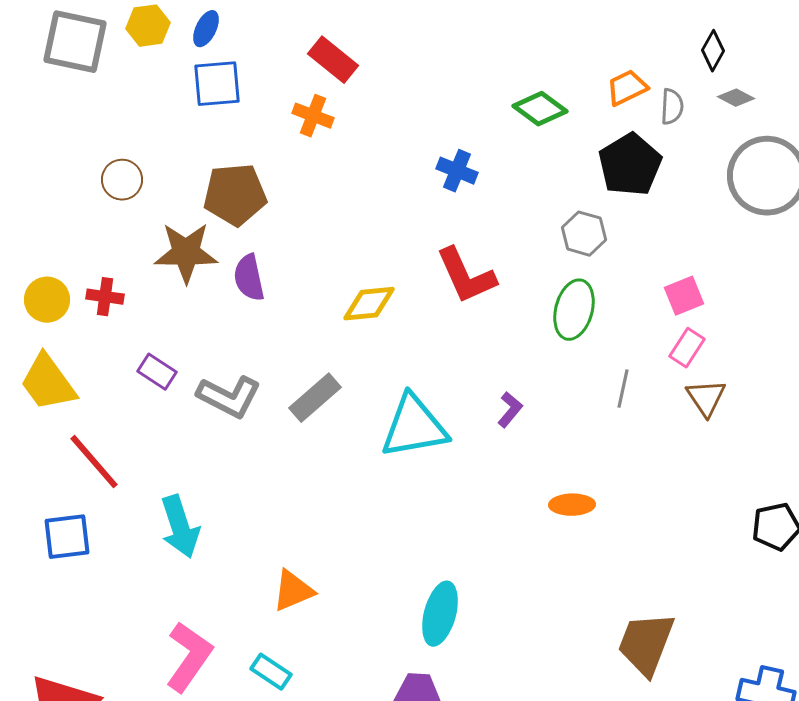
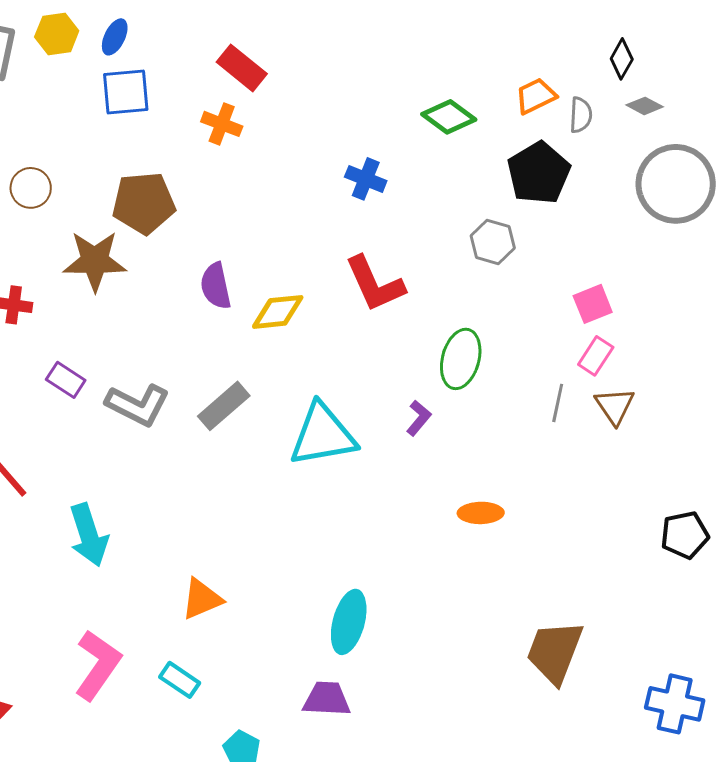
purple semicircle: (249, 278) -> (216, 286), moved
green ellipse: (574, 310) -> (461, 359), moved
gray line: (623, 389) -> (558, 403), moved

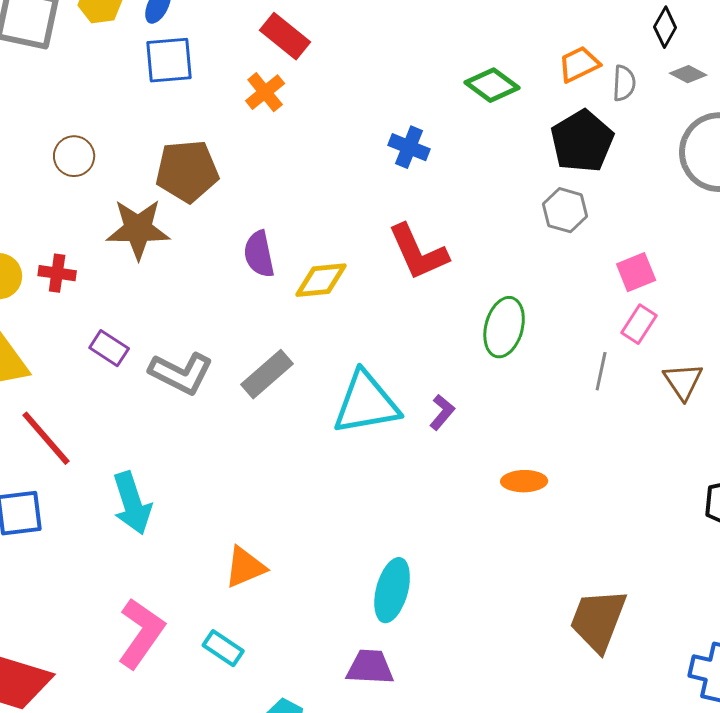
orange cross: (222, 124) -> (265, 92), turned 30
gray hexagon: (493, 242) -> (565, 210), moved
brown triangle: (615, 406) -> (683, 381), moved
purple L-shape: (419, 418) -> (442, 412), moved

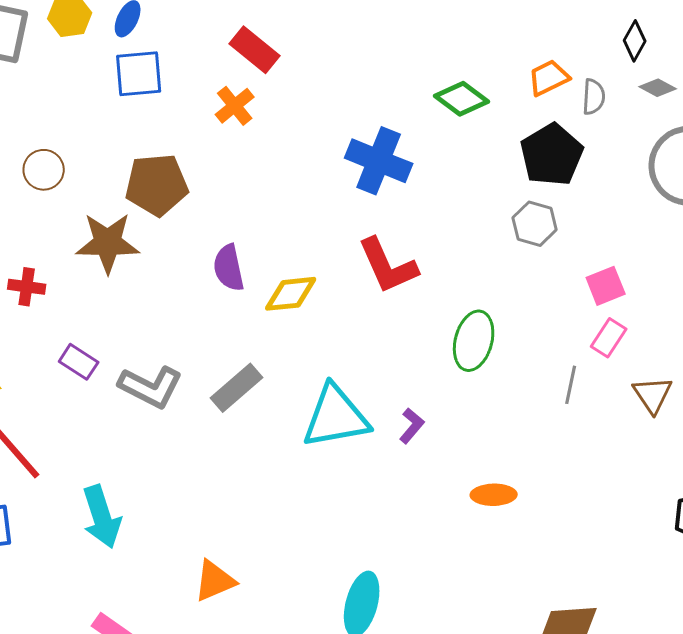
blue cross: (409, 147) -> (379, 161), size x1.6

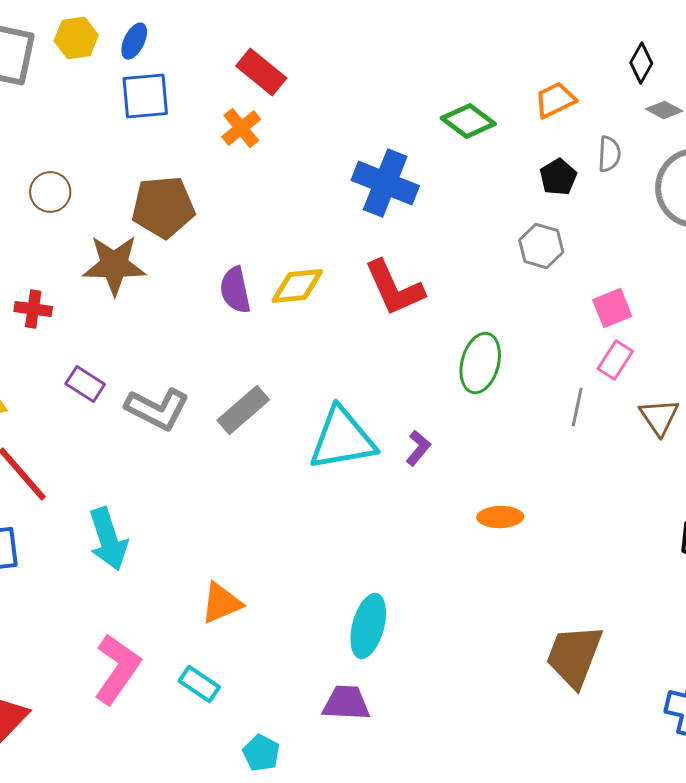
gray semicircle: (594, 97) -> (609, 154), moved
black pentagon: (552, 155) -> (558, 177), size x0.6
yellow diamond: (291, 294) -> (297, 286), moved

